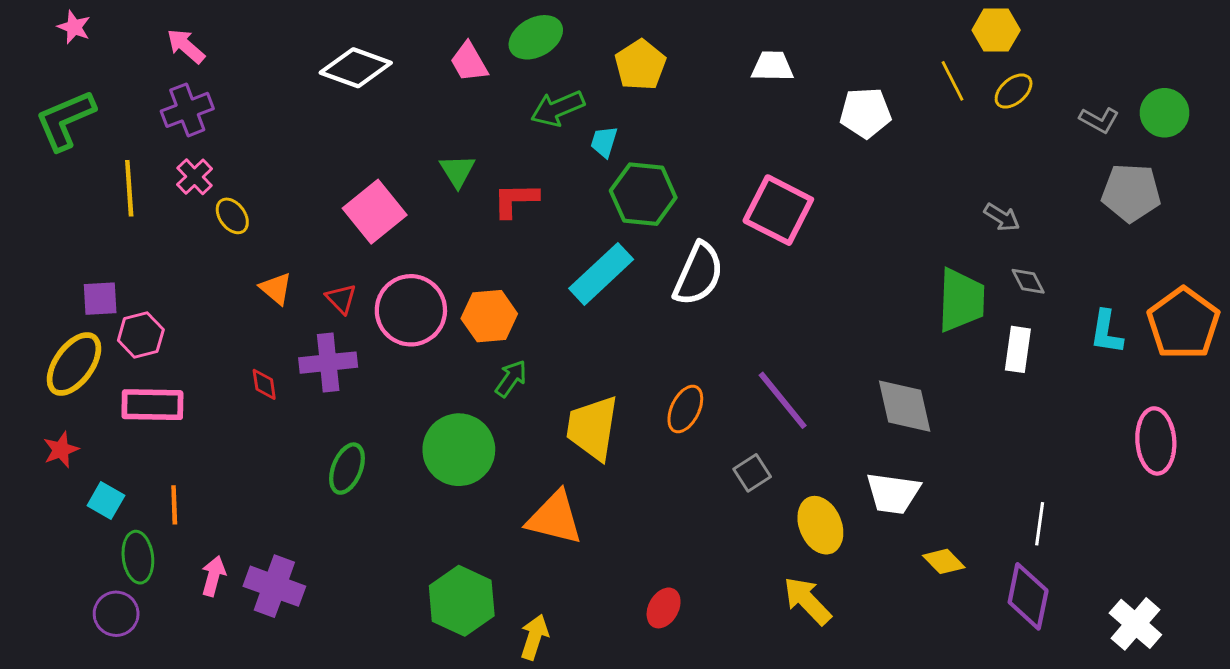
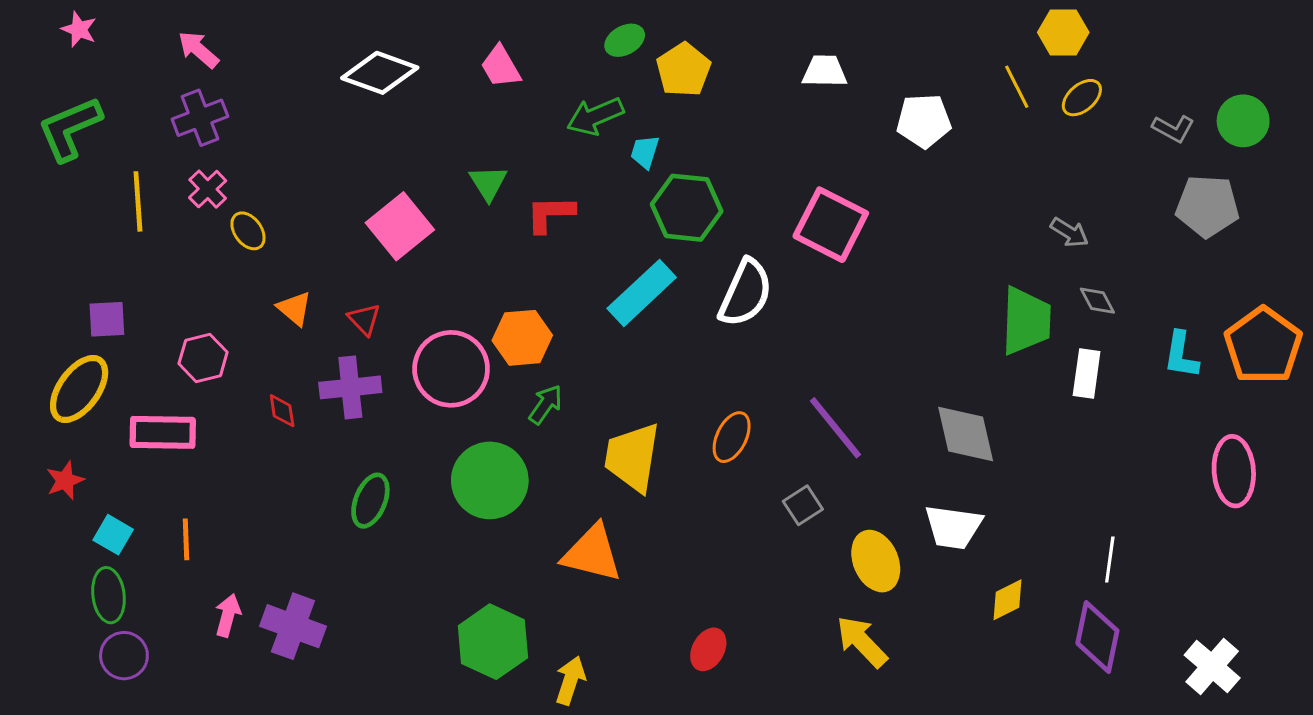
green ellipse: (536, 37) -> (625, 40), moved, size x0.7
pink circle: (411, 310) -> (451, 369), moved
pink hexagon: (141, 335) -> (203, 358), moved
green ellipse: (138, 557) -> (108, 595), moved
yellow diamond: (944, 561) -> (1007, 600), turned -72

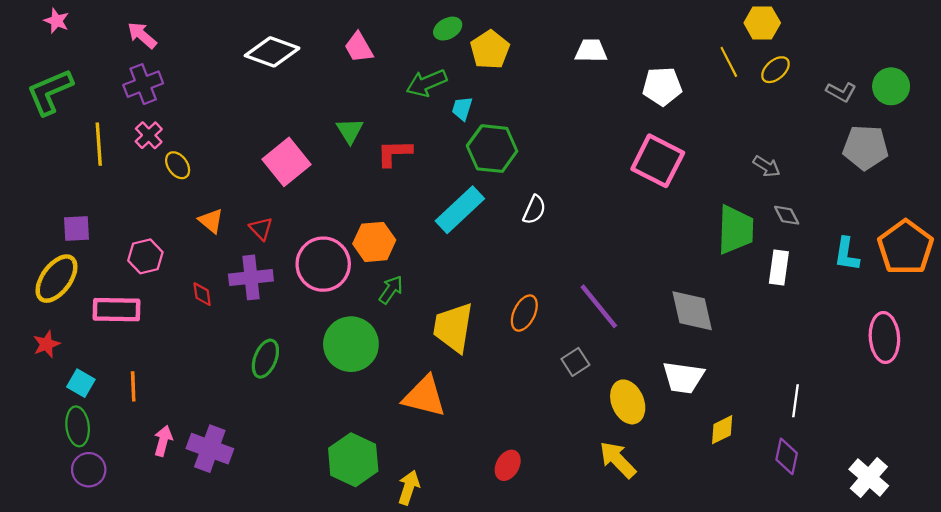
pink square: (831, 225) -> (658, 161), moved
white semicircle: (746, 293) -> (534, 210), size x0.6
purple diamond: (1097, 637) -> (787, 456), size x0.7

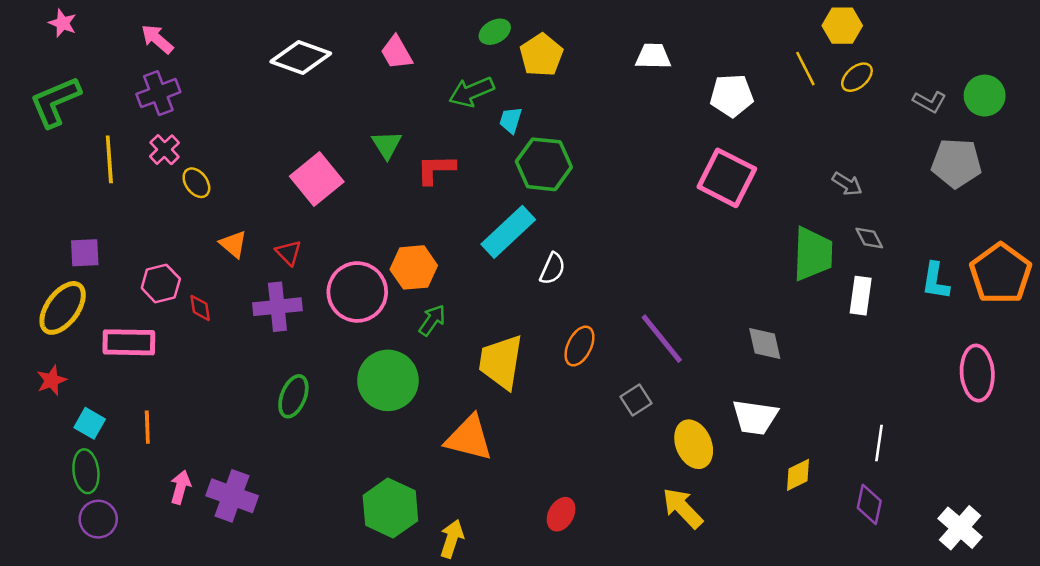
white semicircle: (534, 210) -> (552, 269), moved
red diamond: (202, 294) -> (200, 308), moved
gray diamond: (692, 311) -> (765, 344), size x0.7

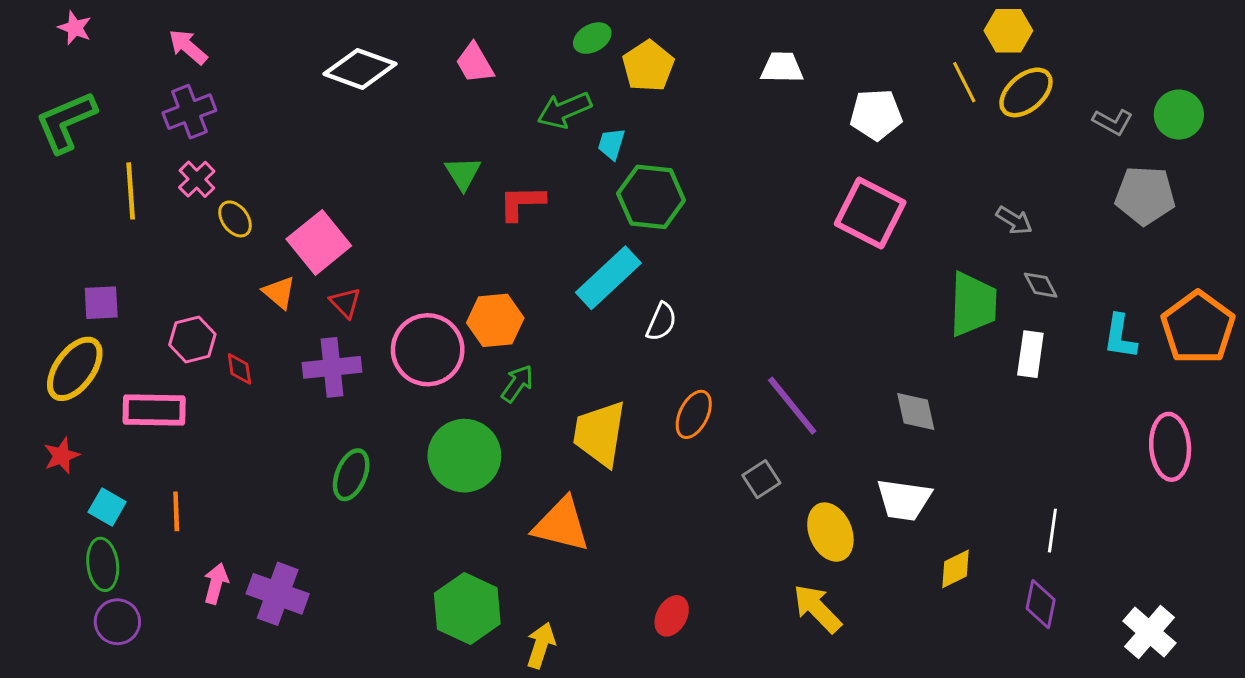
yellow ellipse: (857, 77) -> (1026, 92), size x1.4
pink square: (317, 179) -> (319, 242), moved

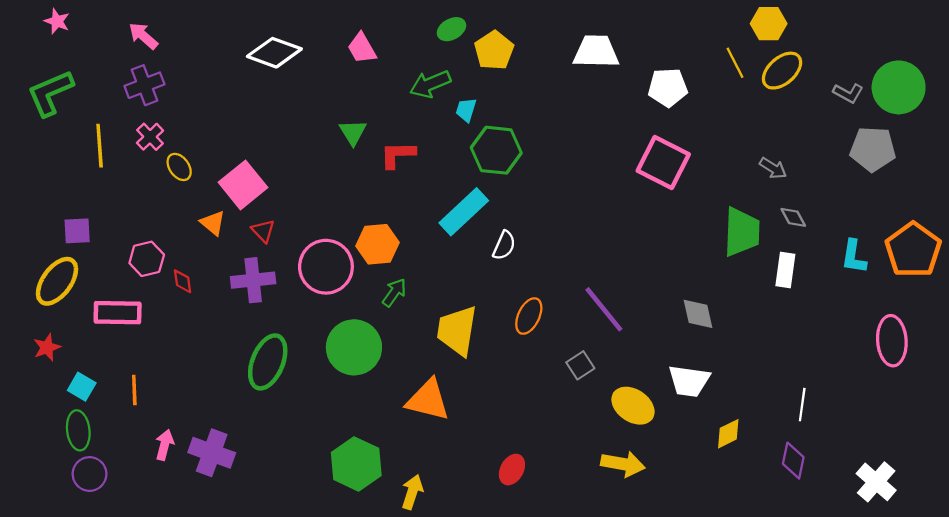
white trapezoid: (782, 67) -> (596, 52), size x1.4
green circle: (1179, 115) -> (899, 87), size x1.4
green ellipse: (351, 475) -> (268, 362), size x1.4
yellow ellipse: (830, 532) -> (633, 406), turned -33
yellow arrow: (817, 609) -> (623, 464), turned 144

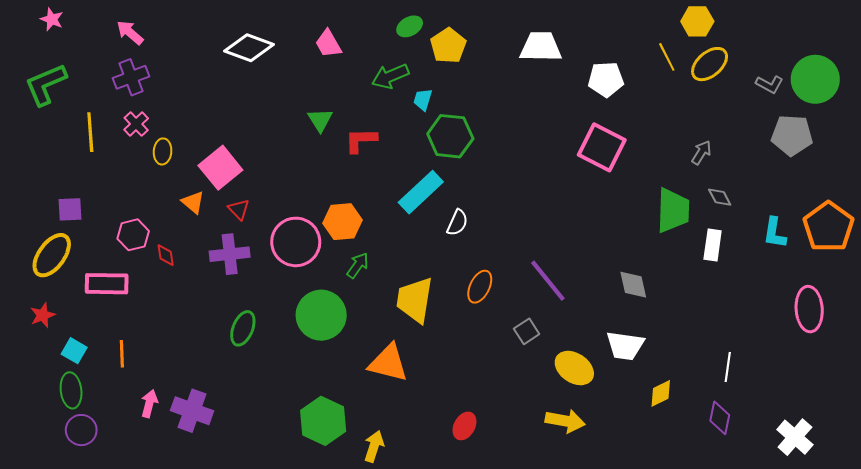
yellow ellipse: (179, 167) -> (163, 151), turned 40
gray arrow: (773, 168) -> (701, 152), turned -90
green ellipse: (268, 362) -> (243, 328), size x0.7

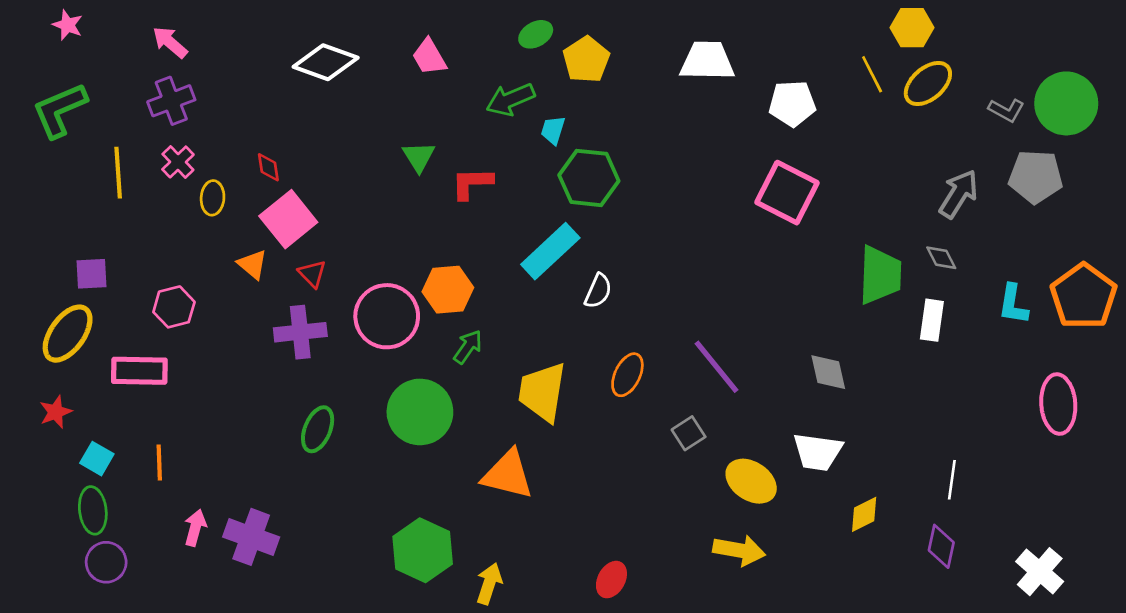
gray arrow: (701, 152) -> (959, 194), moved, size x1.5
red diamond: (166, 255) -> (268, 167), moved
red ellipse: (464, 426) -> (611, 580), moved

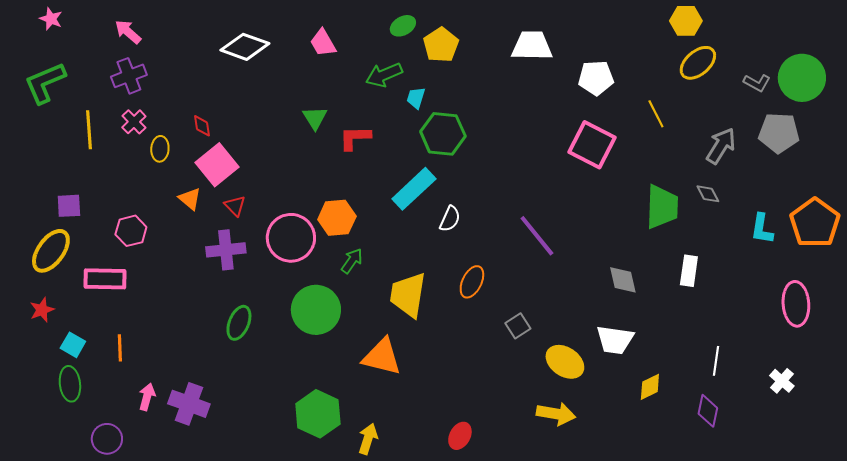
yellow line: (872, 74) -> (656, 114), moved
white rectangle: (932, 320) -> (689, 271), moved
purple line: (717, 367) -> (537, 236), moved
purple circle: (106, 562) -> (107, 439), moved
white cross: (1040, 572) -> (782, 381), moved, size x0.7

